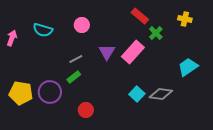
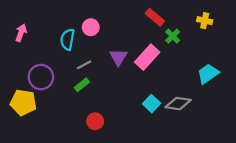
cyan semicircle: (43, 30) -> (67, 39), moved, turned 84
pink arrow: (12, 38) -> (21, 33), moved
purple circle: (50, 92) -> (41, 77), moved

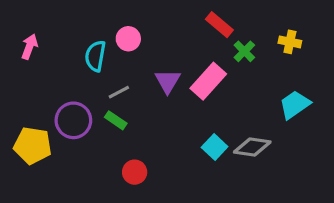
yellow cross: (205, 21) -> (290, 42), moved
purple circle: (41, 77) -> (73, 120), moved
green rectangle: (82, 85) -> (116, 120), turned 72

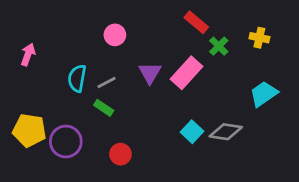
pink arrow: (29, 47) -> (28, 55), moved
cyan semicircle: (95, 56) -> (77, 78), moved
purple circle: (73, 120) -> (66, 141), moved

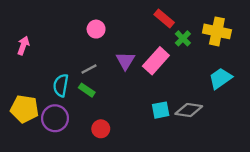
yellow cross: (259, 38) -> (217, 31), size x1.6
cyan semicircle: (77, 78) -> (61, 85), moved
cyan square: (192, 132) -> (161, 110), turned 36

